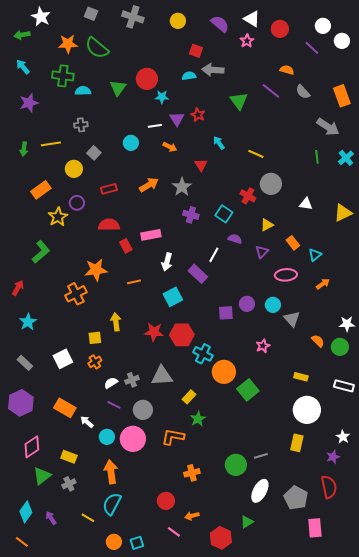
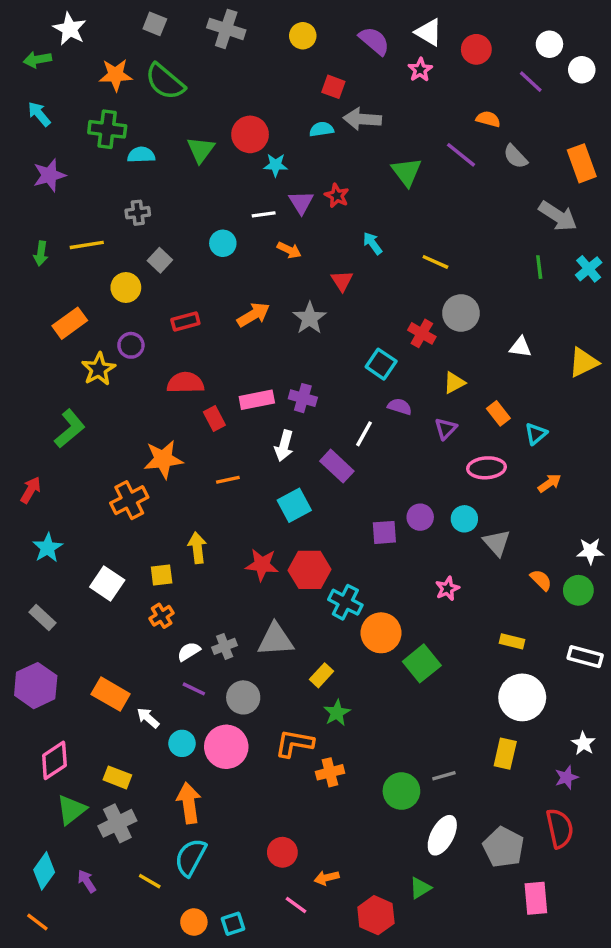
purple cross: (191, 215) -> (303, 398), moved
white square: (63, 359) -> (107, 583), moved, turned -30
orange cross: (192, 473) -> (330, 772), moved
gray cross: (69, 484) -> (117, 823), size x1.5

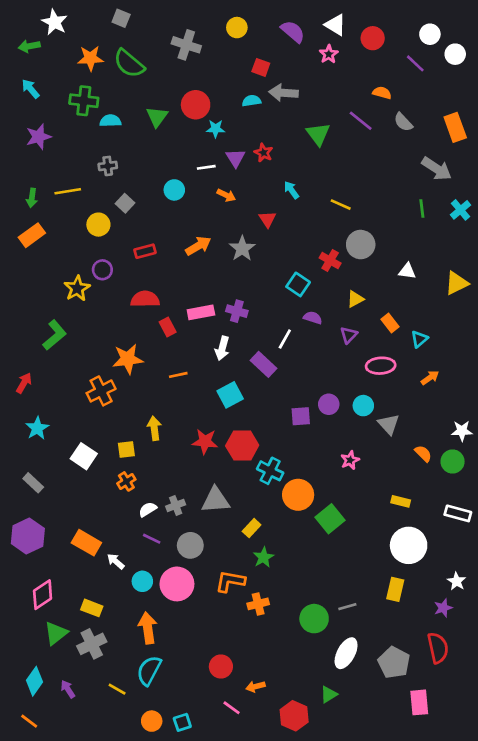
gray cross: (226, 29) -> (186, 45), moved
orange rectangle: (70, 323) -> (32, 235), moved

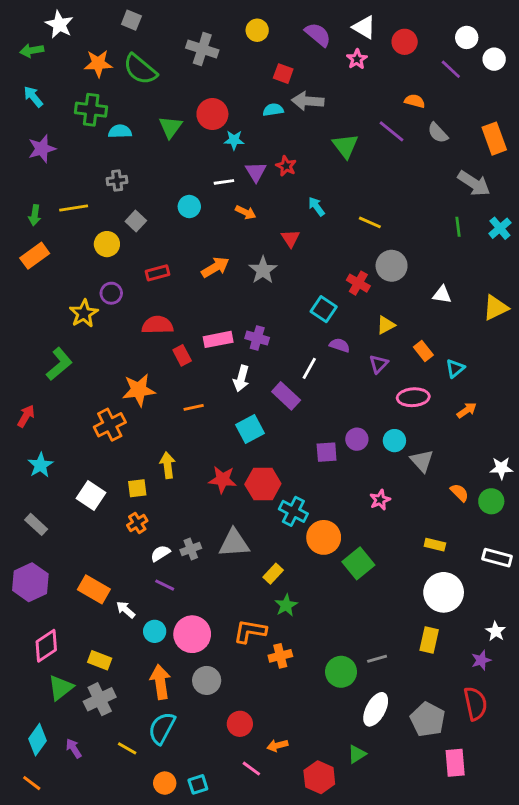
gray circle: (190, 545) -> (207, 680), moved

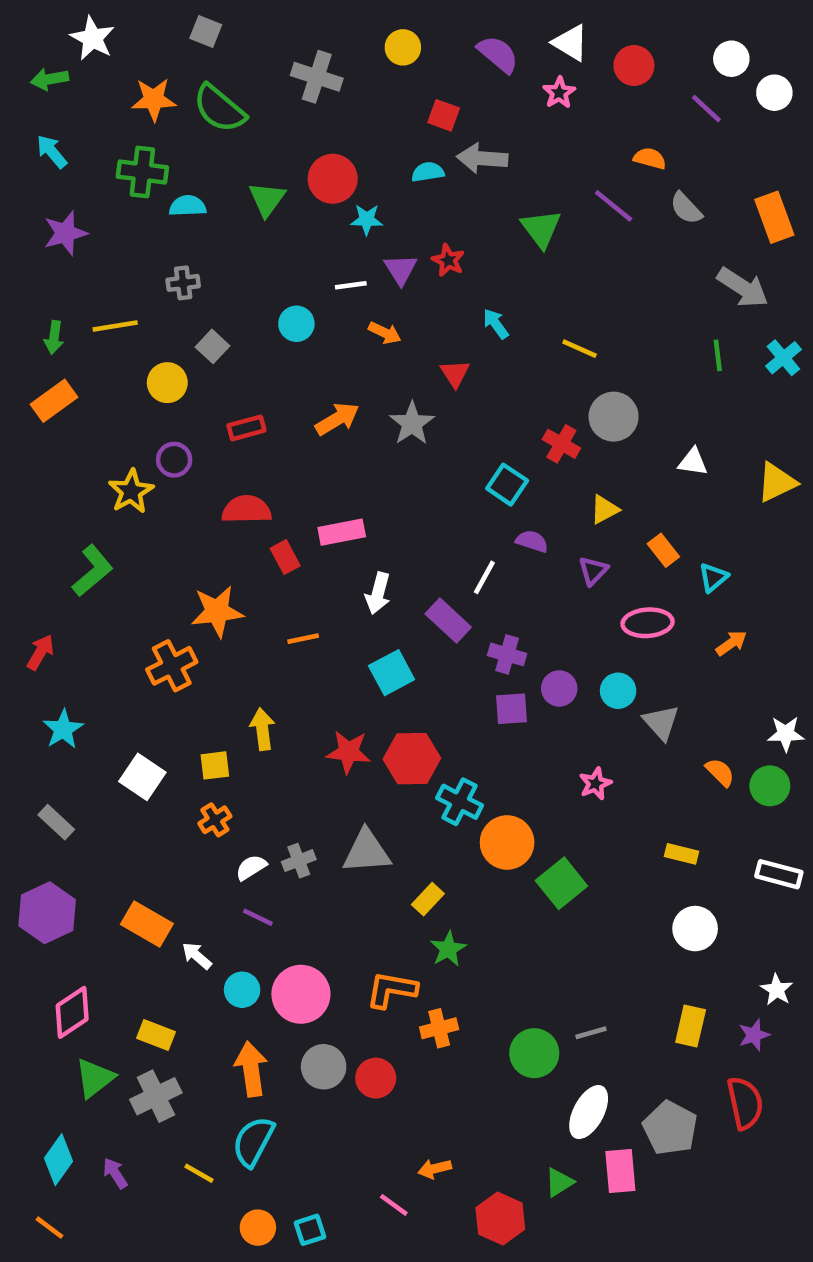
purple cross: (257, 338) -> (507, 654), moved
white circle: (444, 592) -> (695, 929), size x0.7
yellow rectangle: (429, 640) -> (691, 1026), moved
red circle: (240, 724) -> (376, 1078), moved
pink rectangle: (455, 763) -> (620, 1171), moved

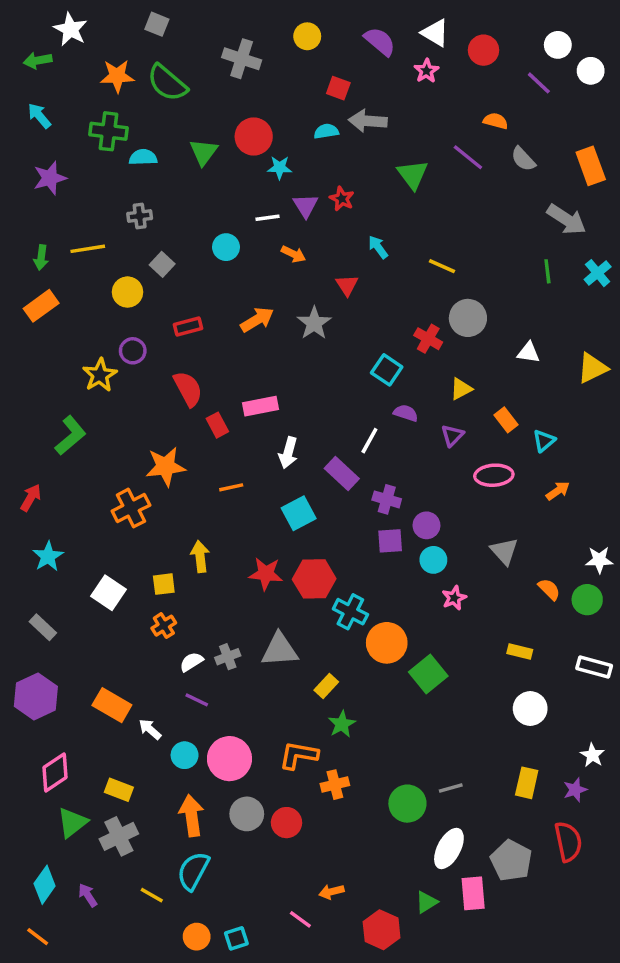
red semicircle: (247, 509) -> (188, 389), turned 63
cyan circle: (618, 691) -> (433, 560), moved

